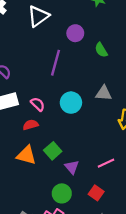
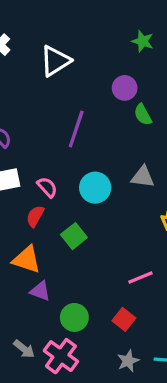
purple circle: (75, 33) -> (125, 88), moved
red semicircle: (31, 125) -> (35, 216), turned -48
green square: (53, 151) -> (74, 236), moved
purple triangle: (72, 167) -> (40, 291), moved, turned -32

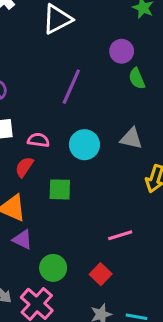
pink semicircle: (47, 187) -> (38, 140), turned -45
green square: (74, 236) -> (60, 189), turned 35

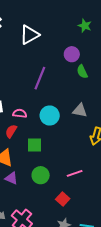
green circle: (53, 268) -> (41, 175), moved

